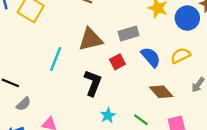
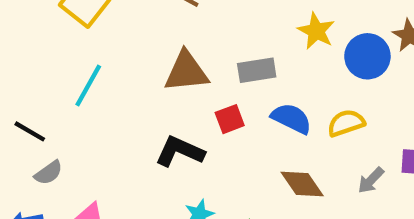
blue semicircle: (151, 57) -> (291, 118), turned -30
cyan line: (56, 59) -> (88, 86), moved
black L-shape: (93, 83) -> (180, 151), turned -95

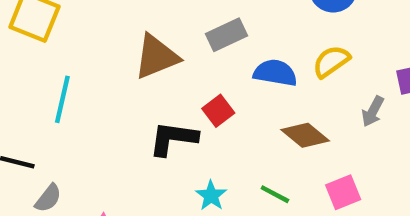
red square: (230, 119) -> (218, 111), moved

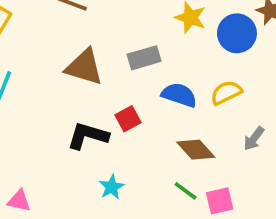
brown triangle: (156, 57) -> (84, 67), turned 30
green line: (275, 194) -> (186, 191), moved

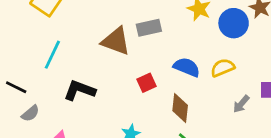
gray rectangle: (144, 58) -> (149, 28), moved
black L-shape: (88, 136) -> (80, 90), moved
brown diamond: (196, 150) -> (180, 108), moved, turned 44

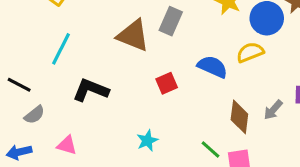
gray rectangle: (149, 28) -> (171, 21), turned -55
yellow semicircle: (223, 68) -> (250, 52), moved
brown diamond: (180, 108) -> (239, 117), moved

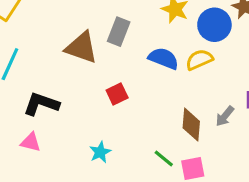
blue semicircle: (212, 67) -> (163, 58), moved
pink triangle: (67, 145) -> (31, 142), moved

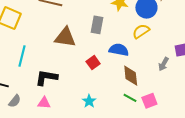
gray rectangle: (119, 32) -> (97, 25), moved
blue semicircle: (163, 58) -> (119, 50), moved
brown diamond: (191, 125) -> (131, 76), moved

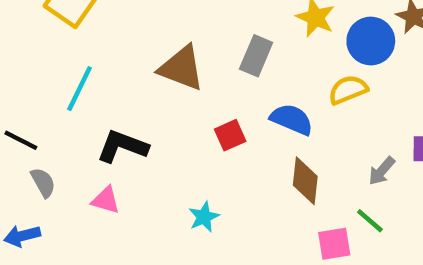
green line: (130, 98) -> (370, 221), moved
gray semicircle: (15, 101) -> (43, 183), turned -80

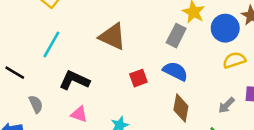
gray rectangle: (256, 56) -> (176, 36), moved
yellow semicircle: (348, 90) -> (234, 60), moved
gray semicircle: (43, 183) -> (36, 104), moved
pink triangle: (106, 200) -> (79, 114), moved

